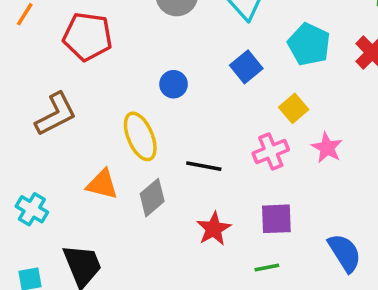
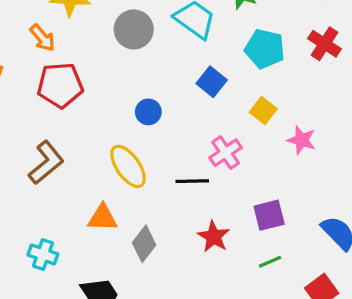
pink cross: (271, 151) -> (226, 153), moved
gray diamond: (152, 198) -> (144, 244), moved

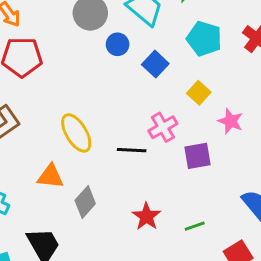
blue circle: (148, 112) -> (118, 44), moved
purple square: (269, 215) -> (198, 156), moved
red star: (214, 237) -> (146, 216), moved

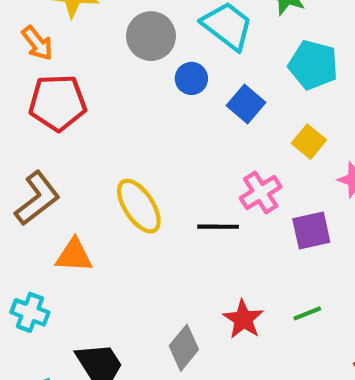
orange triangle: (50, 176) -> (74, 255), moved
gray diamond: (85, 202) -> (184, 348), moved
green line: (195, 226) -> (307, 313), moved

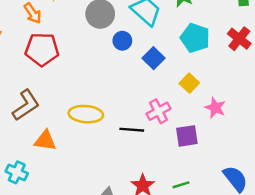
yellow ellipse: (139, 206) -> (86, 114), turned -56

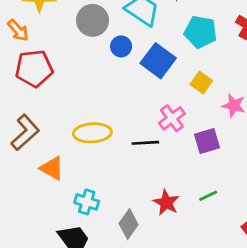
blue square: (154, 58) -> (158, 61), size x1.4
orange triangle: (45, 141) -> (52, 168), turned 30
cyan cross: (17, 172) -> (87, 202), moved

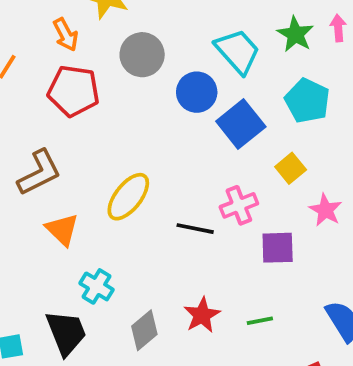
gray circle: (93, 20) -> (142, 55), moved
blue circle: (121, 46) -> (197, 92), size x1.4
yellow ellipse: (92, 133) -> (128, 197), turned -63

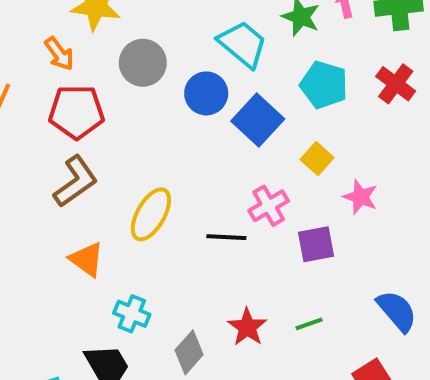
brown L-shape: (39, 173) -> (76, 182), moved

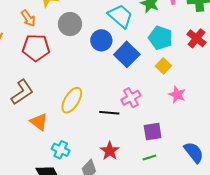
yellow square: (317, 159) -> (163, 66), moved
brown L-shape: (76, 182) -> (22, 92), moved
purple square: (316, 244) -> (153, 132), moved
red star: (247, 327) -> (110, 151), moved

